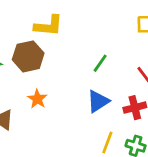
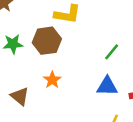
blue triangle: (98, 101) -> (107, 86), turned 30

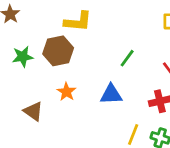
blue triangle: (107, 86) -> (111, 94), moved

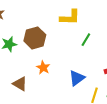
yellow L-shape: (78, 22) -> (70, 17), moved
blue triangle: (111, 94) -> (77, 78), moved, turned -30

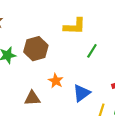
orange star: (43, 68) -> (56, 81), moved
brown triangle: (20, 84) -> (32, 98), moved, turned -35

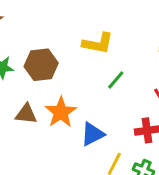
orange star: (56, 81) -> (61, 112), size x1.5
brown triangle: (32, 98) -> (26, 114), moved

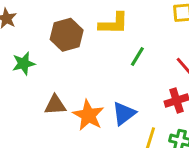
brown hexagon: (41, 65) -> (67, 35), moved
orange star: (61, 112) -> (88, 115), moved

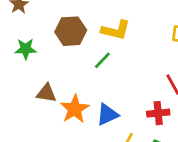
green line: (137, 56) -> (102, 60), moved

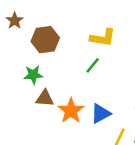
brown hexagon: (71, 31) -> (45, 40), moved
green star: (26, 49) -> (33, 75), moved

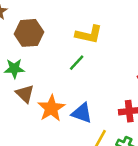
brown triangle: (45, 98) -> (25, 94), turned 36
blue triangle: (101, 113) -> (82, 113), turned 45

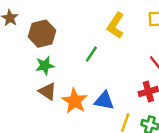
yellow L-shape: (89, 34) -> (116, 25), moved, turned 120
green star: (14, 69) -> (45, 66), moved

